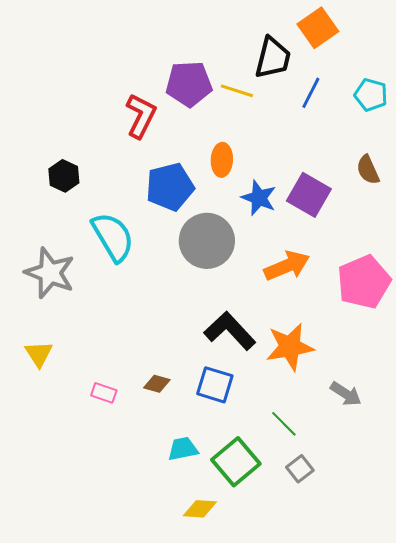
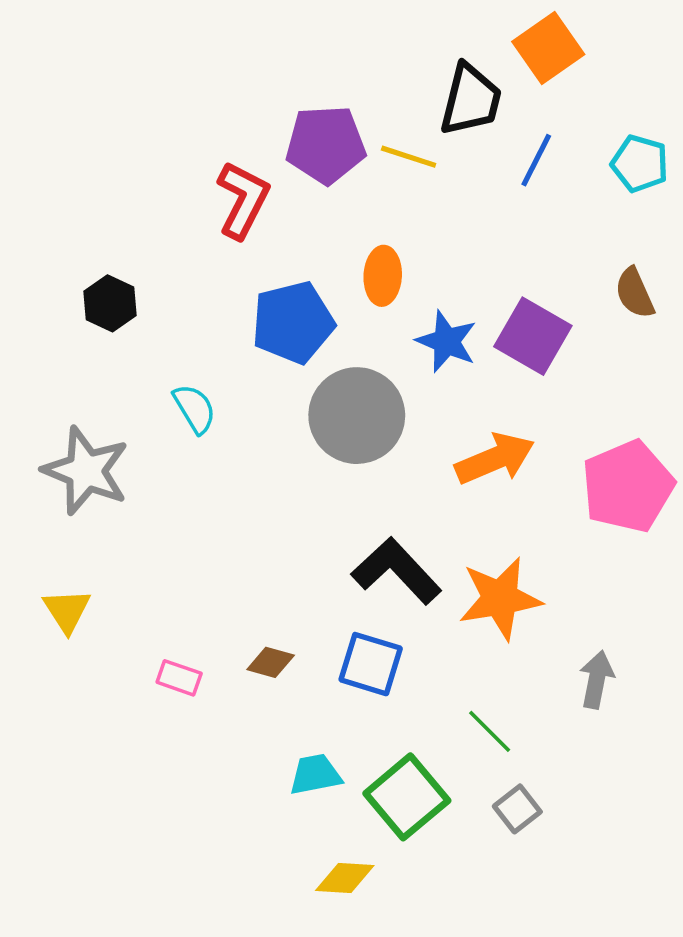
cyan semicircle: (113, 237) -> (195, 409), size x0.6
gray arrow: (346, 394) -> (597, 680), turned -112

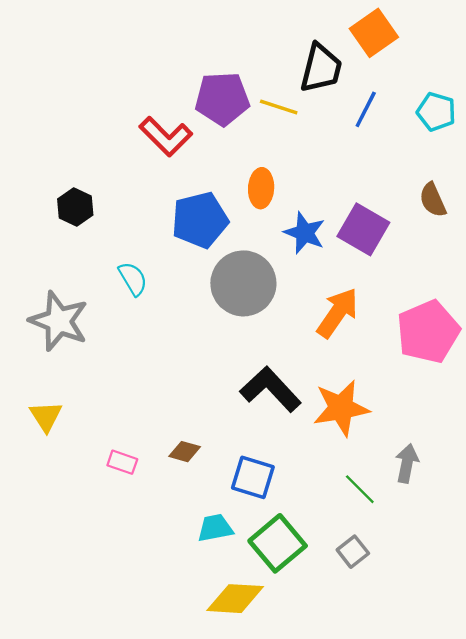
red L-shape: (243, 200) -> (166, 136), turned 108
orange arrow: (495, 459) -> (337, 313), turned -32
blue square: (371, 664) -> (253, 477), moved
green line: (490, 731) -> (360, 489), moved
yellow diamond: (345, 878) -> (235, 599), size x1.4

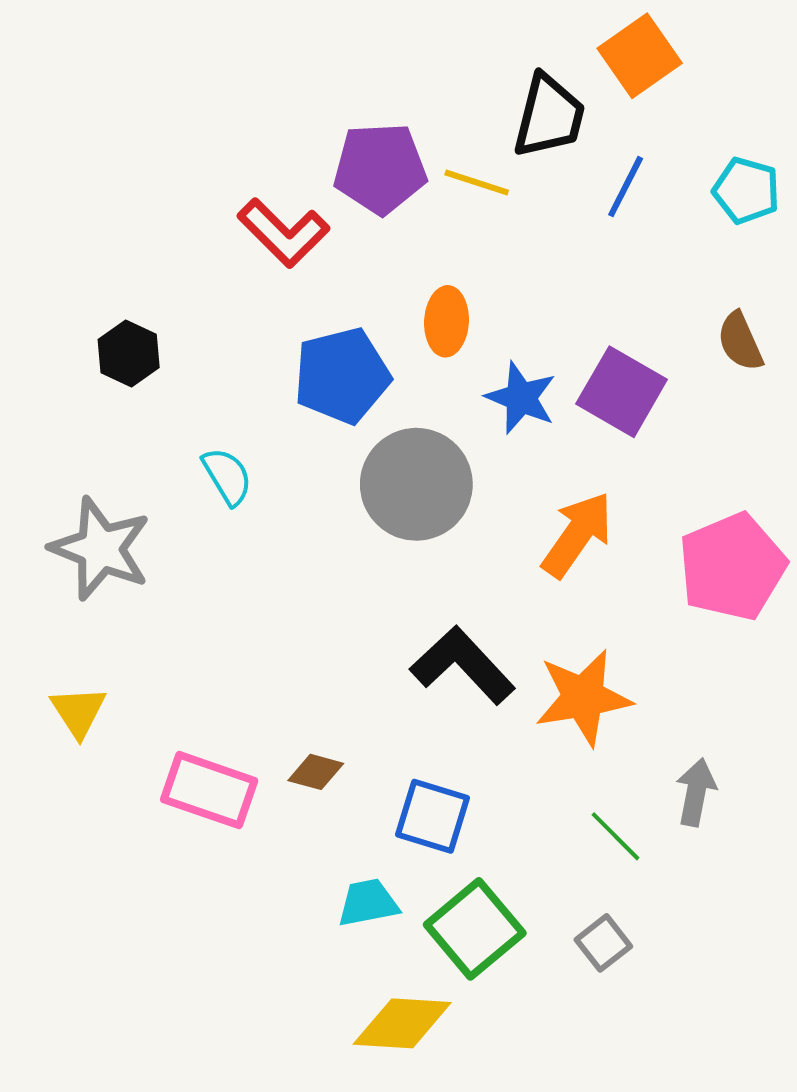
pink rectangle: (122, 462) -> (209, 790), size x1.8

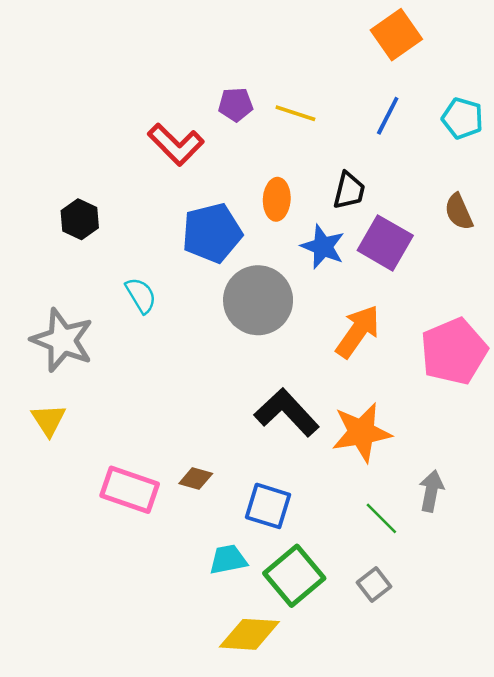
black trapezoid: (549, 116) -> (349, 191), moved, size x0.7
purple pentagon: (380, 168) -> (236, 105), size x0.6
yellow triangle: (78, 712) -> (49, 420), moved

